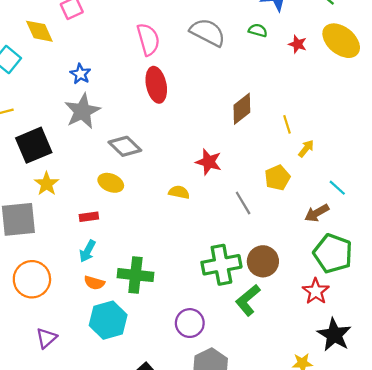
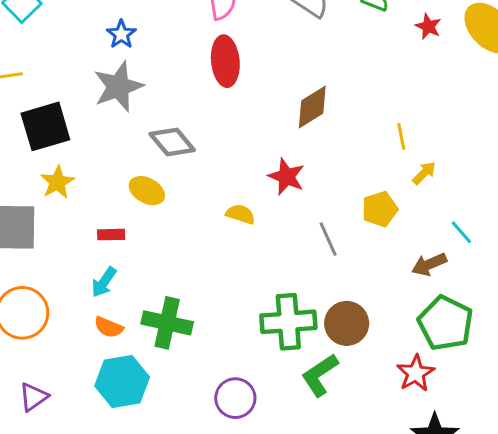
brown diamond: (242, 109) -> (312, 107), moved

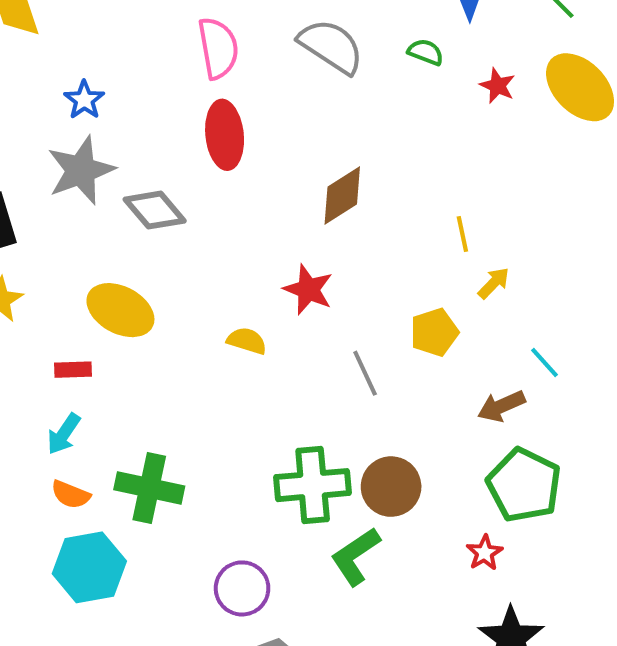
gray diamond: (172, 142) -> (155, 210), moved
yellow ellipse: (147, 191) -> (120, 310), size x1.4
red star: (416, 373) -> (484, 553), size x0.7

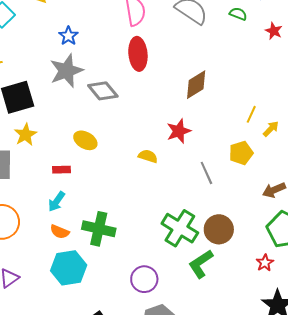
yellow line: (462, 234) -> (251, 114), moved, turned 36
red star: (308, 290) -> (179, 131), turned 30
yellow ellipse: (120, 310) -> (85, 140), size x0.7
green cross: (313, 485) -> (180, 228), turned 36

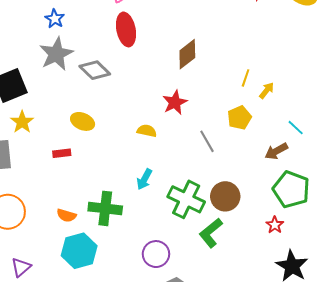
cyan arrow: (57, 202) -> (144, 179), moved

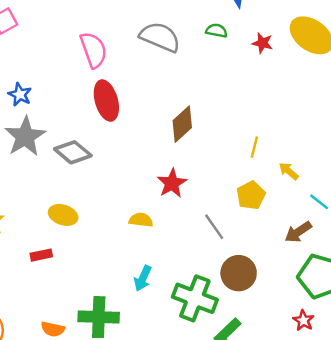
yellow arrow: (267, 90) -> (289, 171), moved, turned -84
brown circle: (225, 196) -> (239, 273), moved

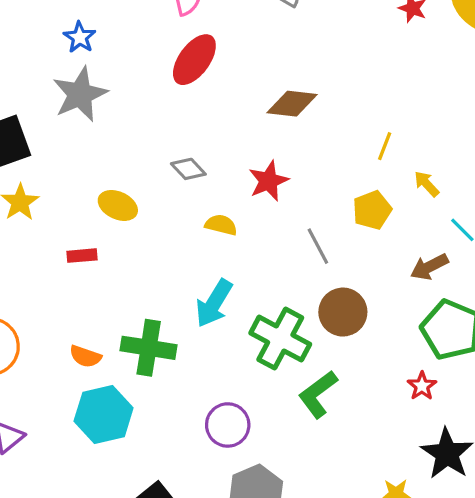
red ellipse: (106, 101) -> (194, 60), turned 45
brown diamond: (182, 124) -> (292, 104), turned 42
gray diamond: (73, 152) -> (188, 169), moved, size x0.7
cyan arrow: (143, 278) -> (214, 303), size x1.4

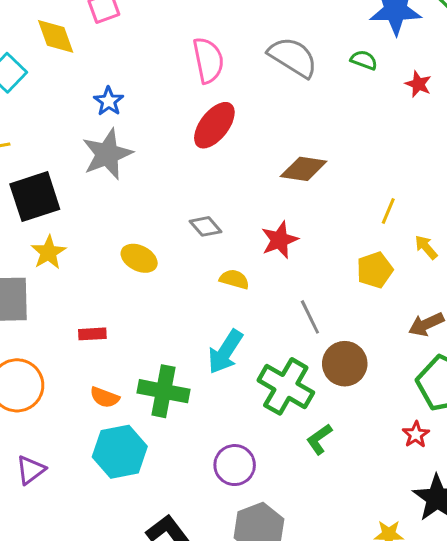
gray line: (318, 246) -> (310, 317), moved
red rectangle: (82, 256) -> (92, 334), moved
green L-shape: (318, 394) -> (319, 439), size x0.7

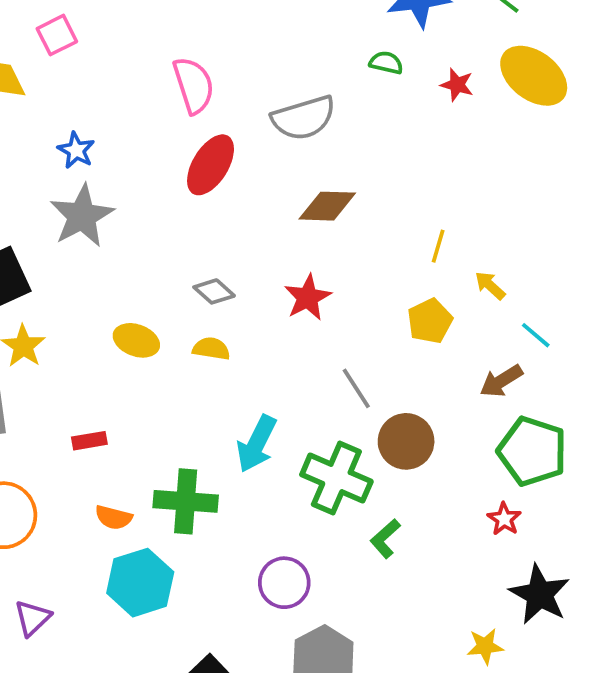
gray semicircle: (293, 57) -> (304, 118), moved, turned 138
yellow semicircle: (234, 279) -> (211, 349), moved

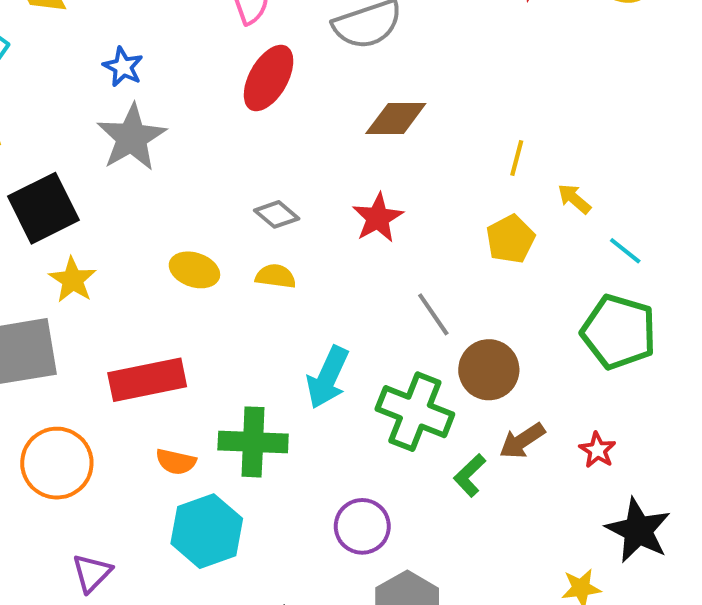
brown arrow: (501, 381) -> (522, 441), moved
red rectangle: (89, 441) -> (147, 380), size x2.0
green pentagon: (532, 451) -> (619, 332), moved

